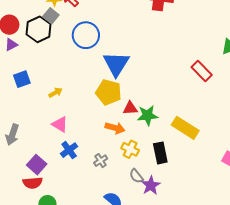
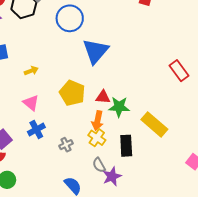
yellow pentagon: (108, 92) -> (72, 93), moved
orange arrow: (115, 128) -> (98, 121), moved, turned 78

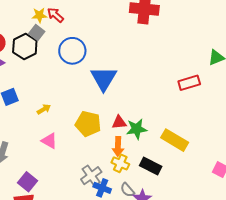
red rectangle: (179, 71) -> (189, 83), turned -60
blue cross: (36, 130) -> (102, 188), moved, turned -30
gray cross: (66, 145) -> (91, 176), size x1.5
black rectangle: (126, 146) -> (151, 166), turned -50

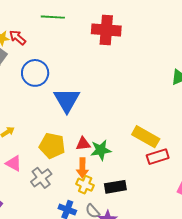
red rectangle: (189, 83) -> (158, 157), moved
yellow rectangle: (175, 140) -> (146, 137), moved
black rectangle: (151, 166) -> (115, 187), turned -35
gray cross: (91, 176) -> (41, 178), moved

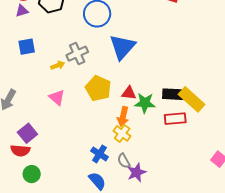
red rectangle: (158, 157) -> (175, 119), moved
gray cross: (41, 178) -> (77, 54), moved
black rectangle: (115, 187) -> (173, 94), moved

